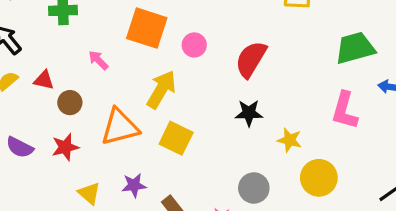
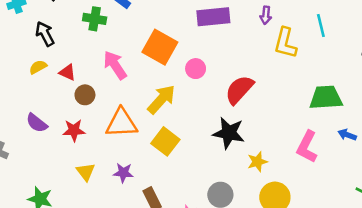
pink arrow: (98, 60) -> (115, 65), size x1.6
black star: (249, 113) -> (229, 133), size x1.4
yellow star: (290, 140) -> (257, 162), turned 30

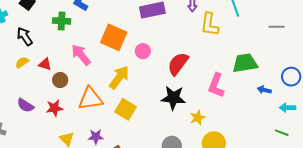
pink L-shape: (307, 147) -> (216, 85), moved

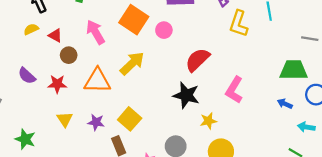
pink circle: (143, 51) -> (164, 30), moved
green trapezoid: (245, 63) -> (294, 70), moved
yellow square: (125, 109) -> (130, 119), moved

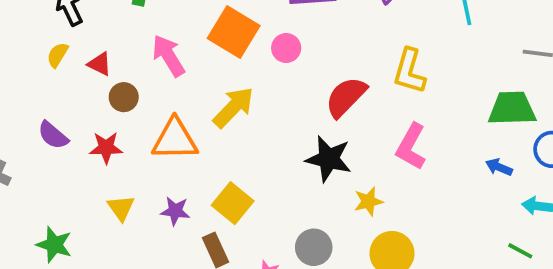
yellow L-shape: (239, 24) -> (409, 71), moved
yellow semicircle: (31, 29) -> (58, 55), turned -32

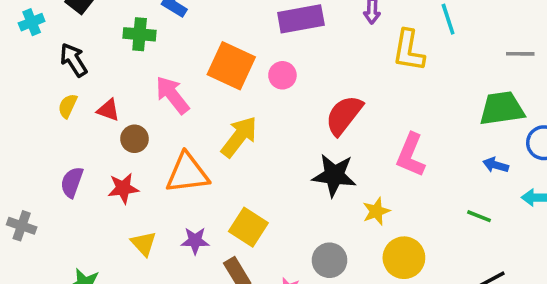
yellow L-shape: (409, 71) -> (409, 50), moved
purple semicircle: (53, 135) -> (72, 182), turned 76
green line: (520, 251) -> (479, 216), moved

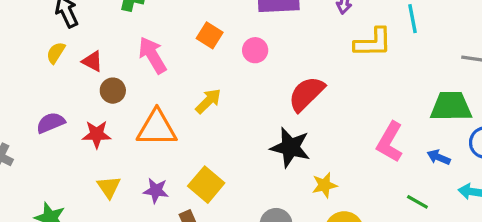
yellow L-shape: (409, 50) -> (373, 43), turned -108
orange square: (231, 66) -> (210, 35), size x0.6
yellow arrow: (239, 137) -> (208, 101), size x0.7
pink L-shape: (411, 155) -> (390, 142), moved
purple semicircle: (72, 182) -> (51, 123), turned 40

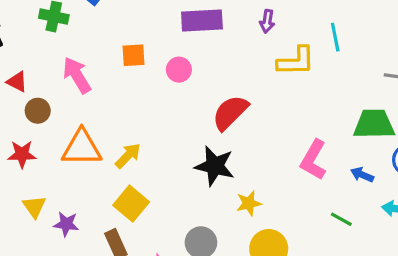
orange square: (210, 35) -> (133, 55), turned -35
yellow arrow: (208, 101) -> (128, 156), moved
purple star: (156, 191) -> (66, 224), moved

